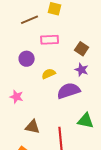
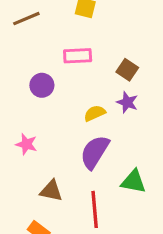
brown line: (30, 20) -> (26, 19), moved
yellow semicircle: (49, 74) -> (95, 113), moved
purple semicircle: (69, 91) -> (95, 152), moved, turned -40

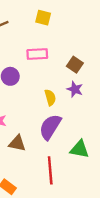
yellow semicircle: (95, 113) -> (50, 97), turned 98
brown triangle: (51, 191) -> (17, 143), moved

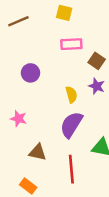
pink rectangle: (37, 54) -> (71, 44), moved
brown triangle: (17, 143) -> (38, 152), moved

